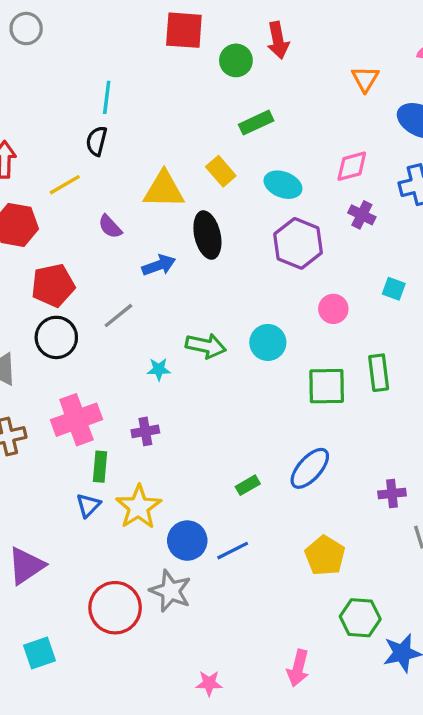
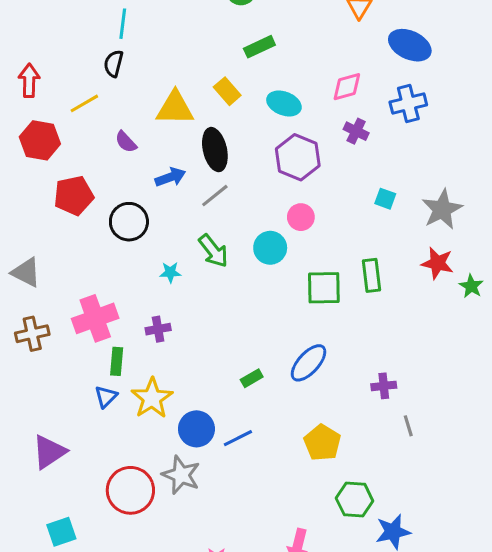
pink circle: (333, 309) -> (301, 217), moved
gray line: (118, 316) -> (215, 196), moved
black circle: (56, 337) -> (129, 222), moved
green arrow: (206, 346) -> (213, 251), turned 40

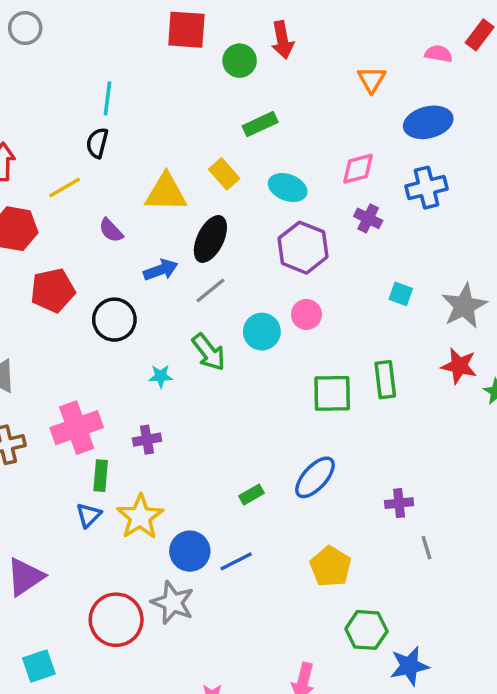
blue ellipse: (410, 45) -> (428, 122), turned -39
black ellipse: (215, 150) -> (210, 239), turned 39
cyan circle: (270, 248) -> (262, 332), moved

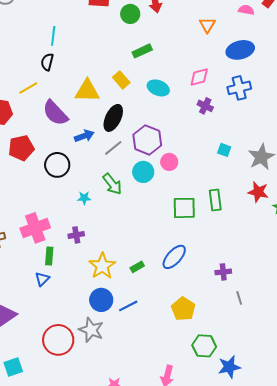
purple semicircle: (111, 230) -> (55, 113), size x1.8
purple hexagon: (303, 248) -> (147, 140), moved
yellow star: (140, 517) -> (102, 266), moved

